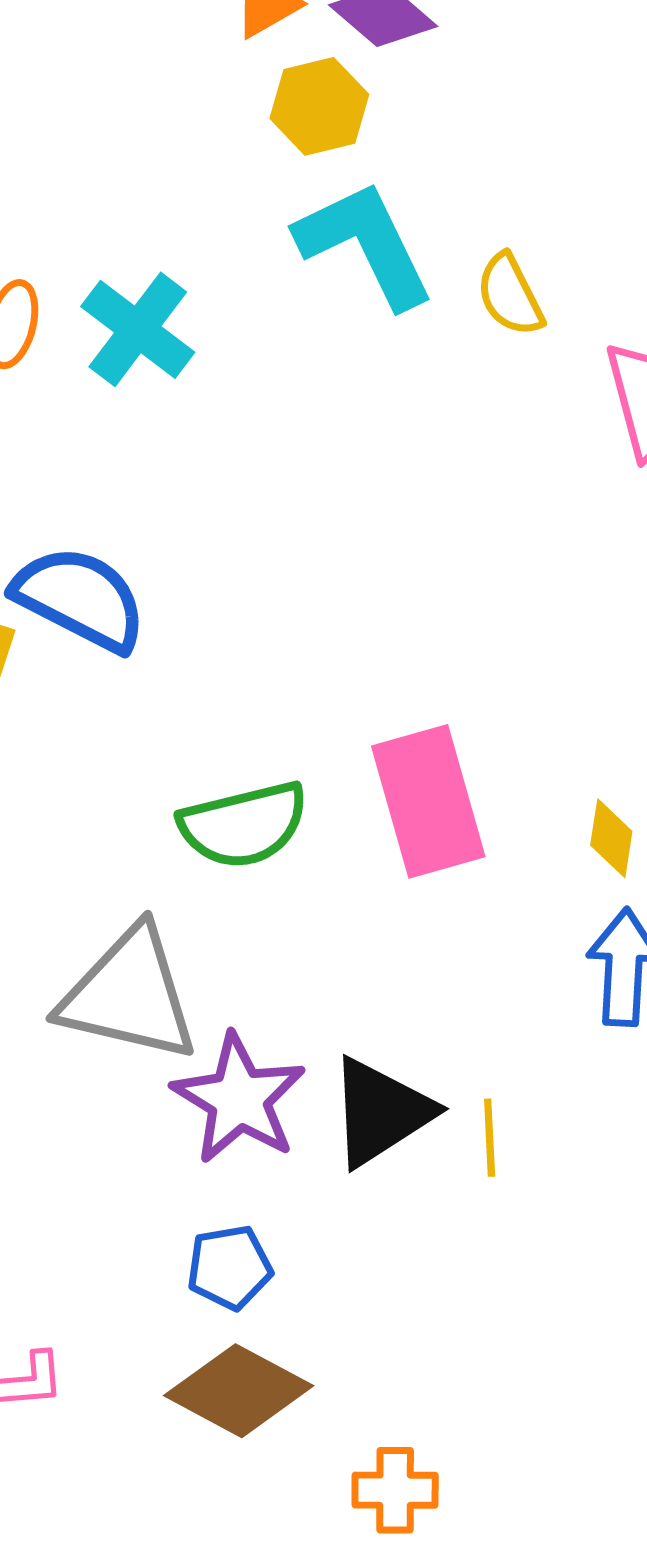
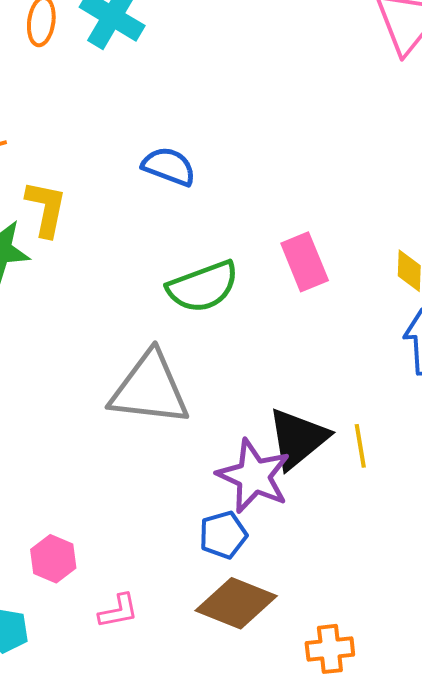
blue semicircle: (80, 599) -> (169, 166), moved, size x0.7
pink rectangle: (428, 801) -> (305, 262), size x0.7
purple star: (239, 1099) -> (254, 476), moved

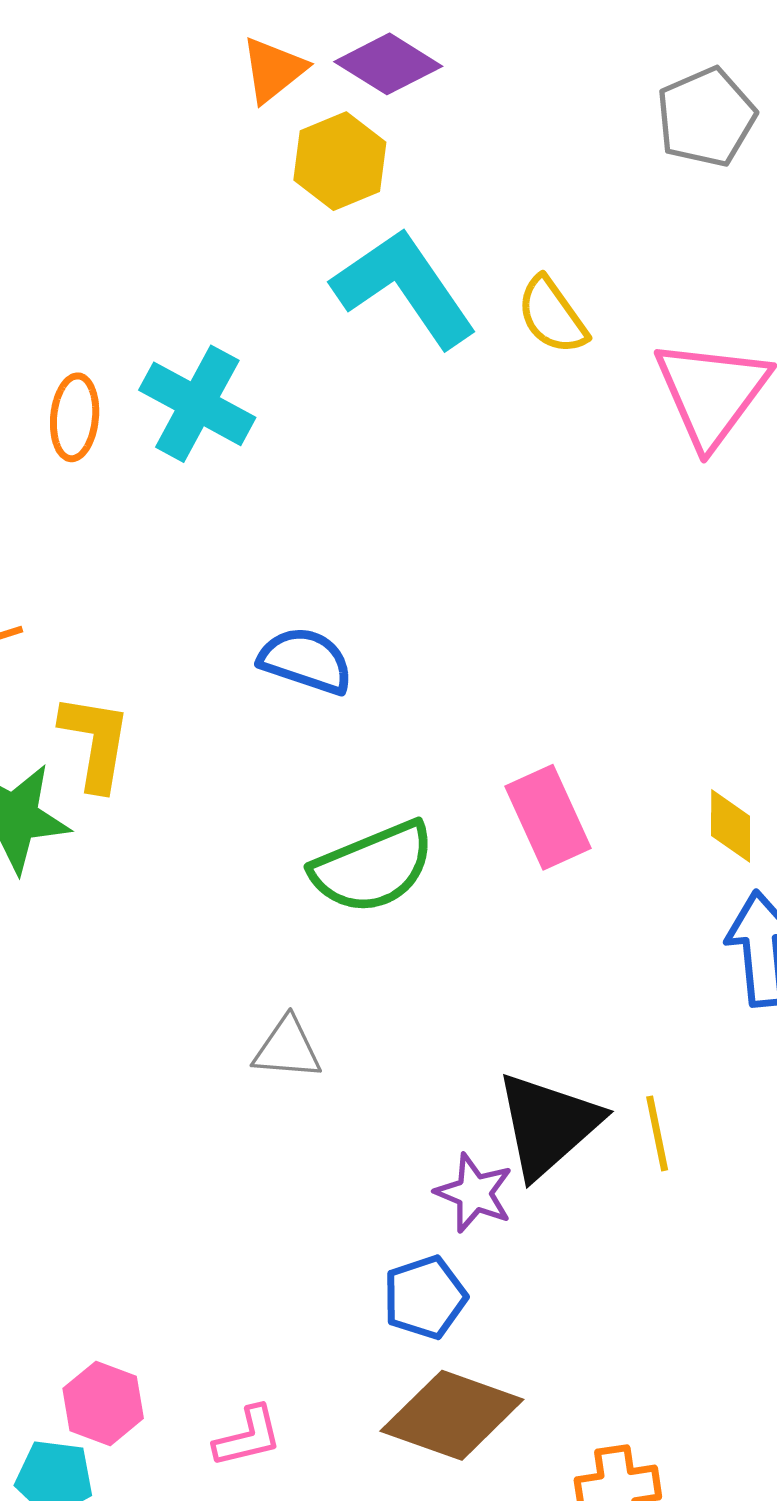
gray triangle: (150, 389) -> (287, 1049), size x0.5
purple star: (254, 476) -> (474, 1193), size x0.6
pink hexagon: (53, 559) -> (103, 1403), moved

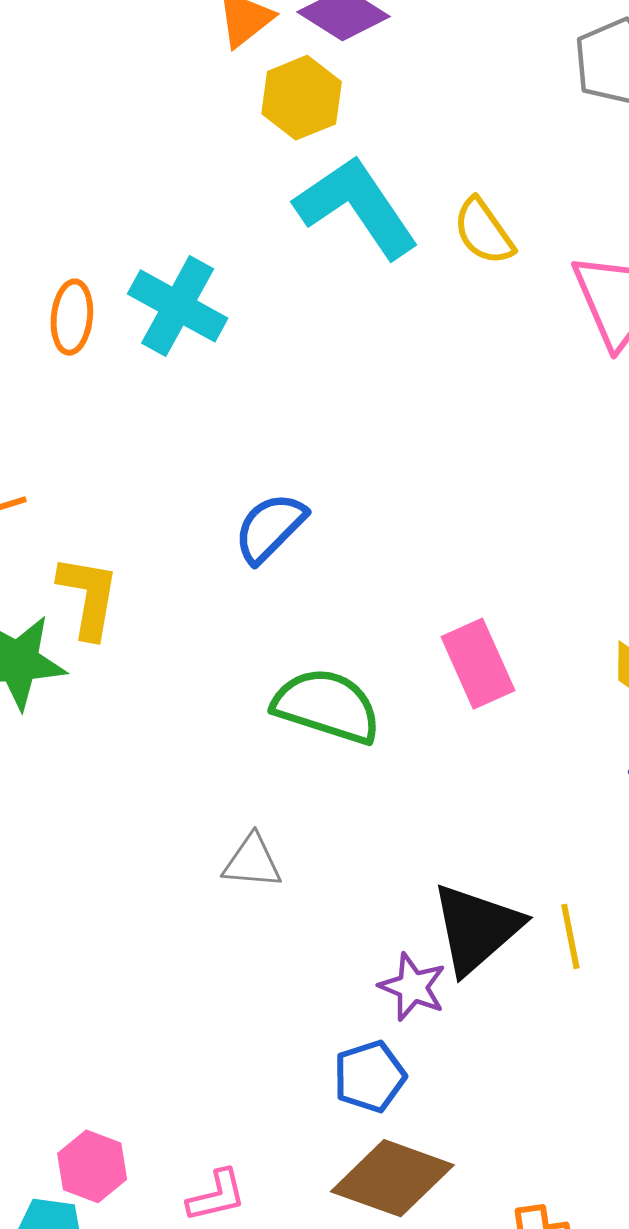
blue semicircle: (306, 661) -> (270, 528), turned -64
green semicircle: (373, 867) -> (327, 706), turned -140

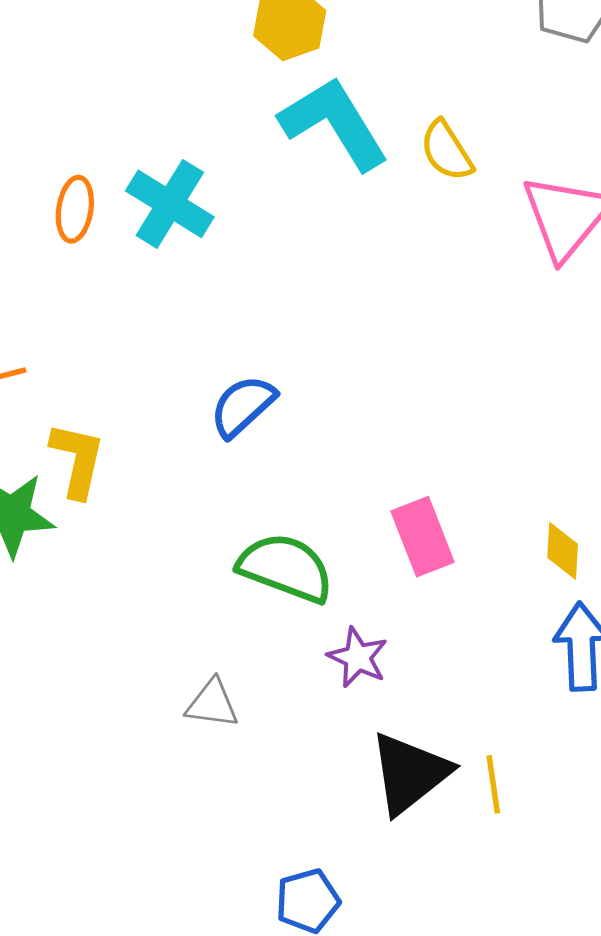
purple star: (413, 987) -> (358, 657), moved

